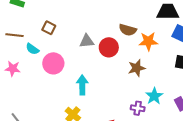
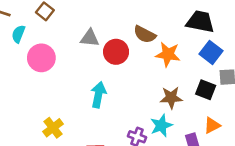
cyan semicircle: (32, 49) -> (18, 34), turned 64
brown star: (137, 68) -> (171, 98), moved
cyan arrow: (82, 85) -> (98, 95), moved

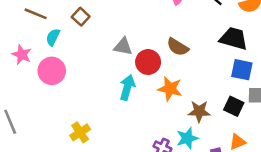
blue square: (211, 52) -> (242, 70), turned -30
orange star: (168, 54) -> (170, 89), moved
pink circle: (41, 58) -> (52, 71), moved
cyan arrow: (98, 95) -> (127, 87), moved

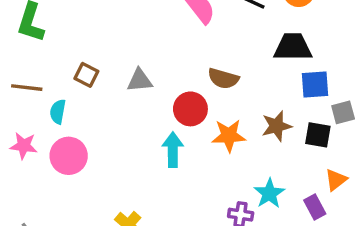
gray triangle: (123, 47) -> (140, 80), moved
brown star: (199, 111) -> (277, 126), moved

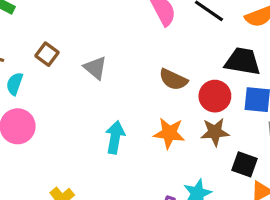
gray triangle: (140, 80) -> (95, 68), turned 35
red circle: (190, 109) -> (215, 96), moved
black square: (318, 135) -> (244, 164), moved

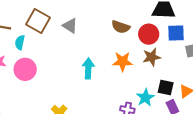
brown square: (47, 54) -> (38, 21), size x1.6
black square: (244, 164) -> (166, 88), moved

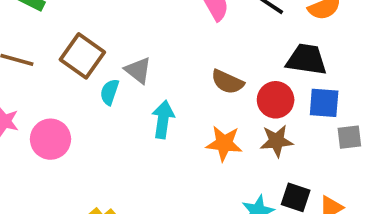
cyan semicircle: (20, 42) -> (110, 92), moved
cyan arrow: (88, 68) -> (163, 119), moved

